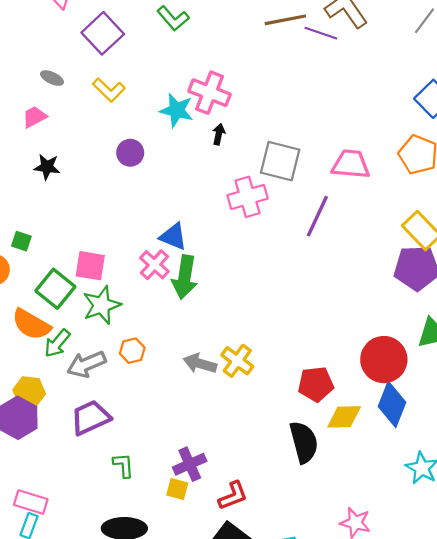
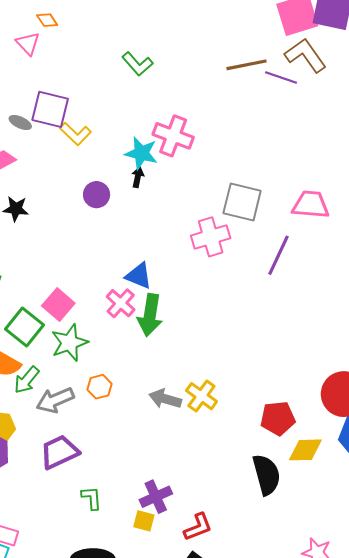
purple square: (103, 33) -> (50, 109), moved, turned -33
black arrow: (219, 134) -> (138, 177), moved
pink square: (90, 266) -> (58, 305), turned 32

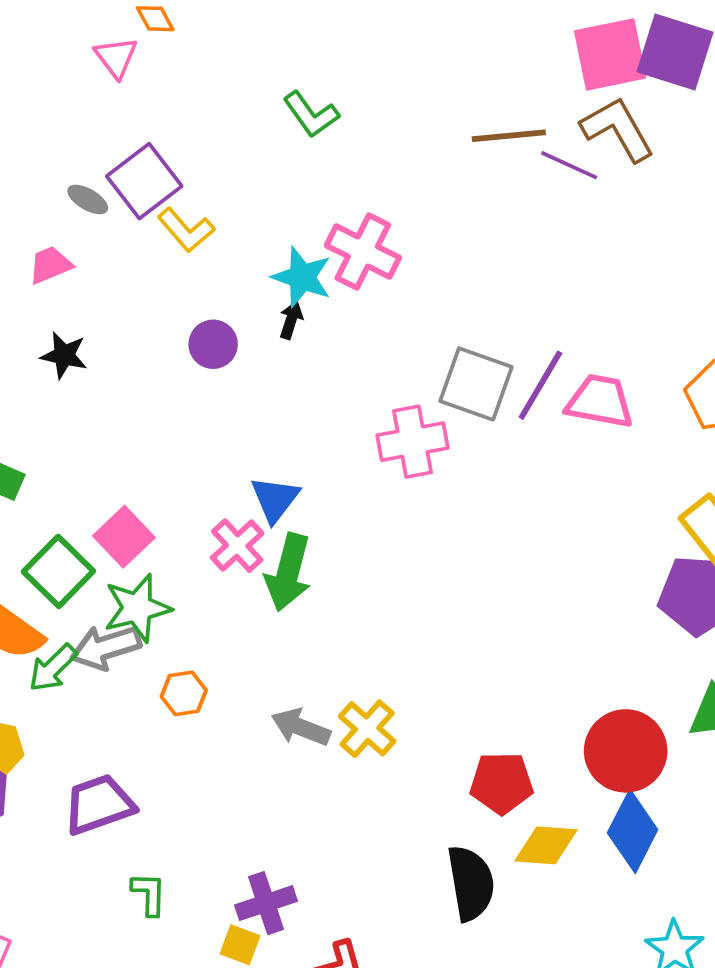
purple square: (50, 109) -> (144, 181), turned 33
purple line: (279, 255) -> (540, 385), moved
blue triangle: (139, 276) -> (275, 499), turned 40
gray arrow: (55, 400) -> (106, 647), moved

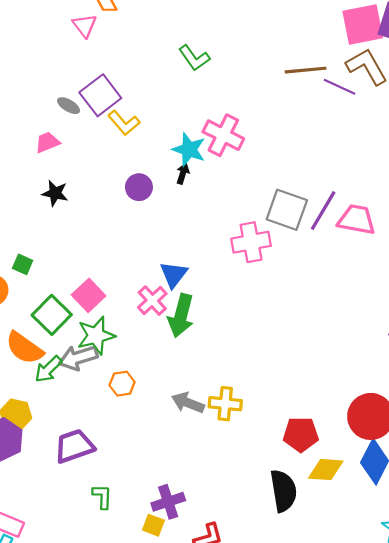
yellow cross: (367, 729) -> (225, 404), turned -36

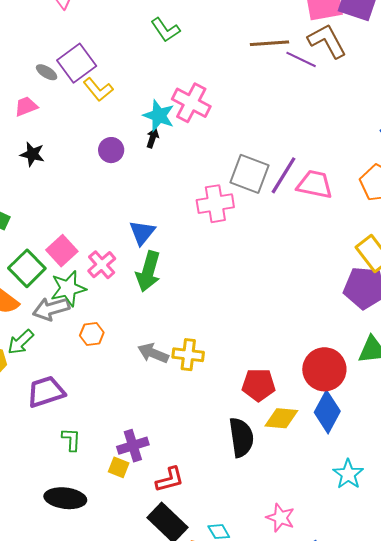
pink cross: (152, 301) -> (102, 265), moved
green arrow: (48, 369) -> (21, 342), moved

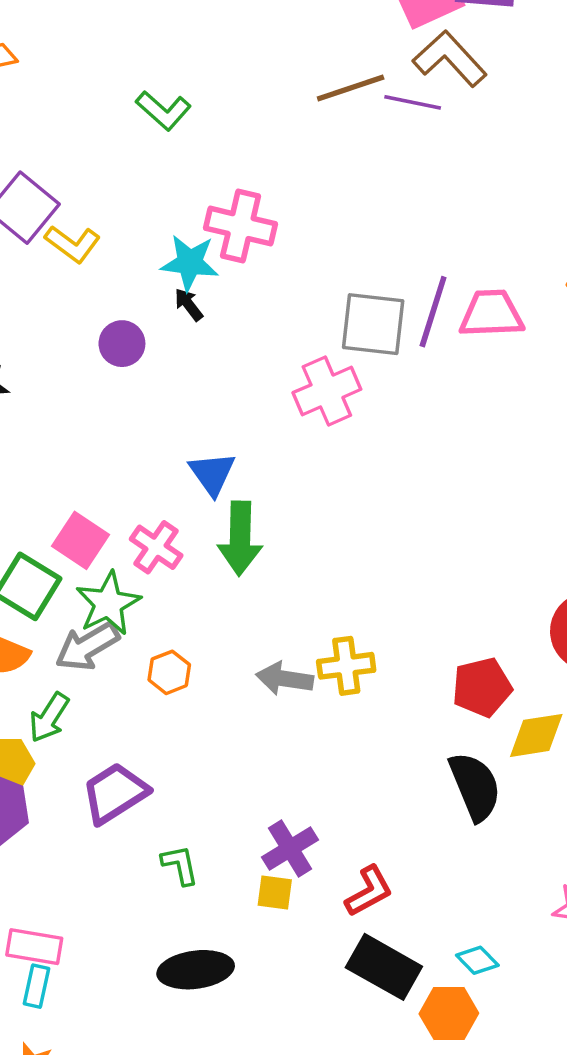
black arrow: (153, 138) -> (189, 305), turned -42

